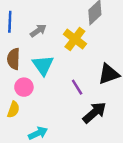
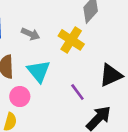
gray arrow: (38, 31) -> (31, 34), turned 63

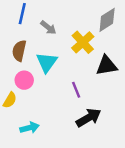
black triangle: (111, 75) -> (107, 66), moved

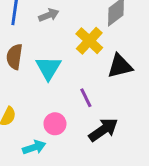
gray arrow: (48, 28) -> (49, 15), moved, turned -56
pink circle: (24, 80) -> (55, 124), moved

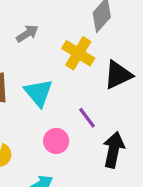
pink circle: (55, 124) -> (56, 141), moved
black arrow: (103, 130) -> (114, 150), turned -32

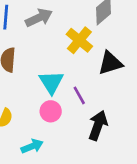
gray arrow: (27, 34) -> (39, 18), size x1.4
cyan triangle: (38, 93) -> (51, 82), moved

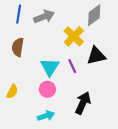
purple line: (79, 95) -> (72, 66), moved
cyan arrow: (32, 146) -> (46, 116), moved

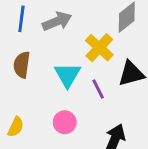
cyan triangle: (50, 67) -> (67, 75), moved

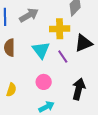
yellow cross: (99, 48) -> (60, 29), turned -36

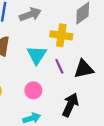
black triangle: (83, 43) -> (84, 69), moved

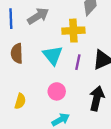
purple line: (59, 66) -> (78, 62), turned 48

